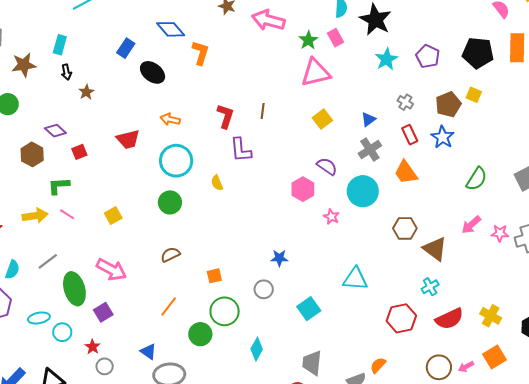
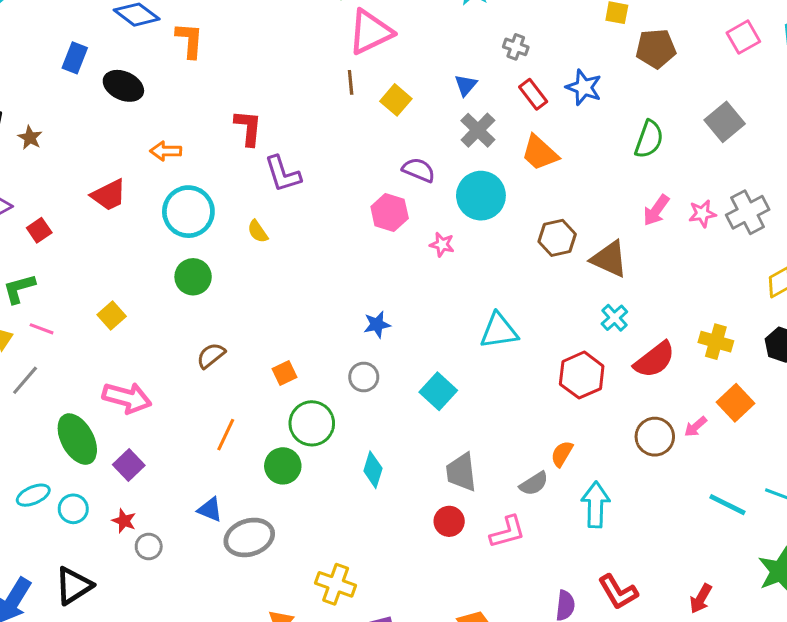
brown pentagon: (448, 104) -> (656, 49), moved, turned 30
brown line: (263, 111) -> (351, 82), moved
gray line: (48, 261) -> (25, 380), moved

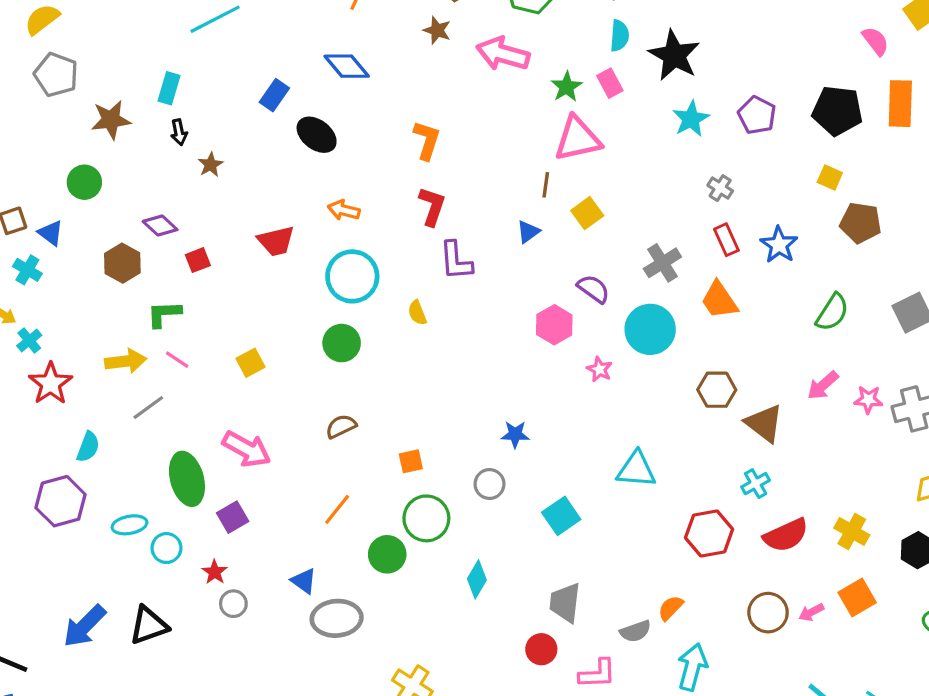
orange L-shape: (190, 40) -> (427, 140), moved
blue triangle: (466, 85) -> (528, 232), moved

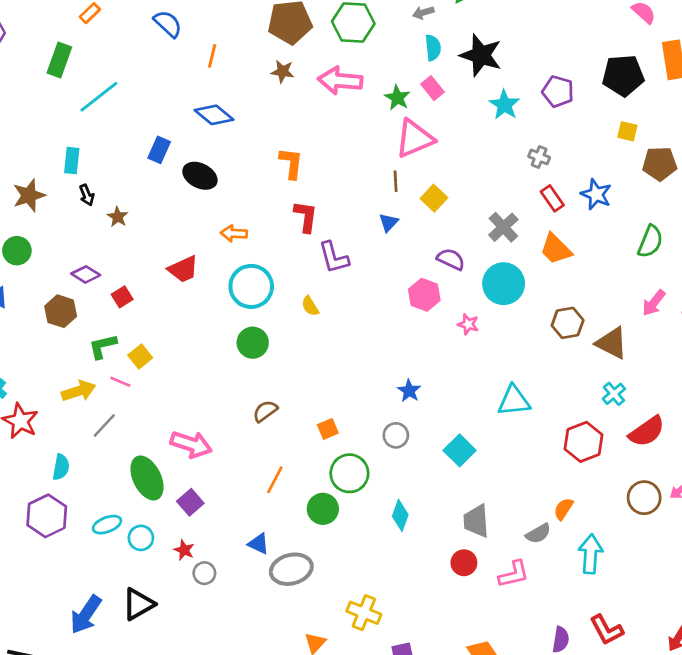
yellow square: (251, 363) -> (140, 357), moved
blue star: (515, 434) -> (409, 391), turned -30

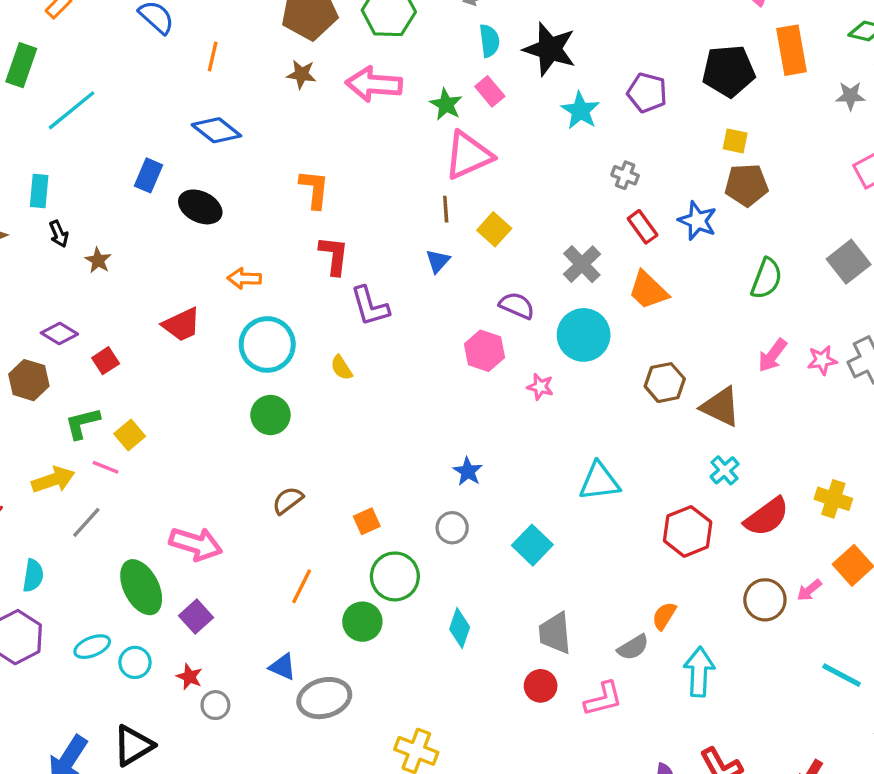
brown pentagon: (660, 164) -> (746, 185), moved

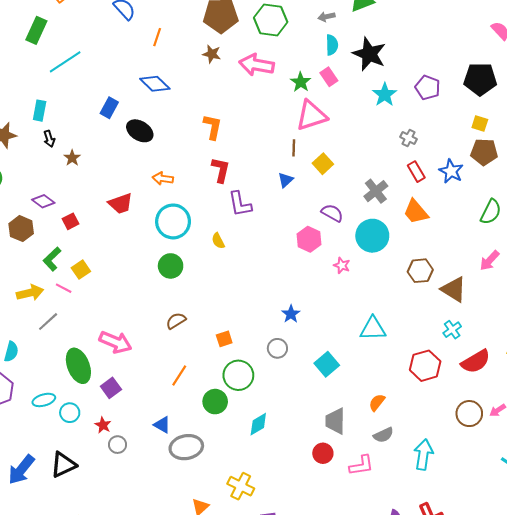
green L-shape: (82, 423) -> (52, 259), turned -35
orange semicircle: (664, 616) -> (377, 402), moved
cyan diamond: (460, 628) -> (258, 424), moved, turned 35

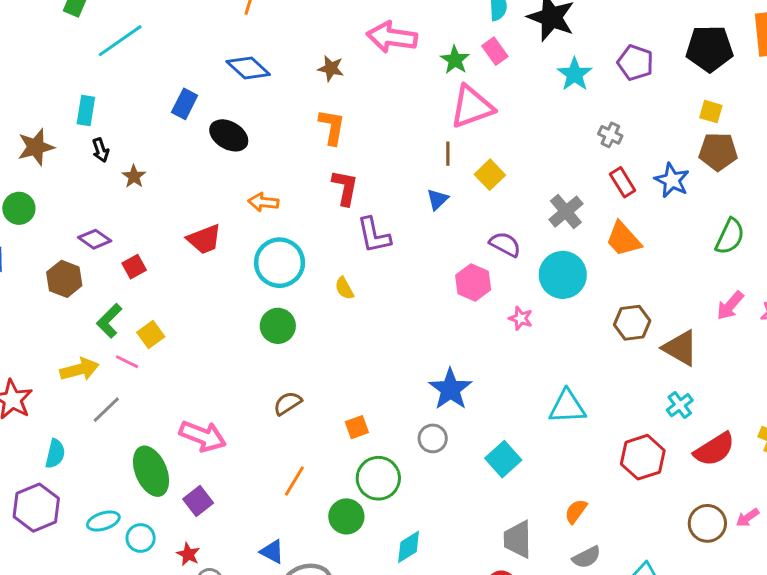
brown star: (212, 54) -> (331, 68), moved
blue star: (291, 314) -> (450, 389), size x1.6

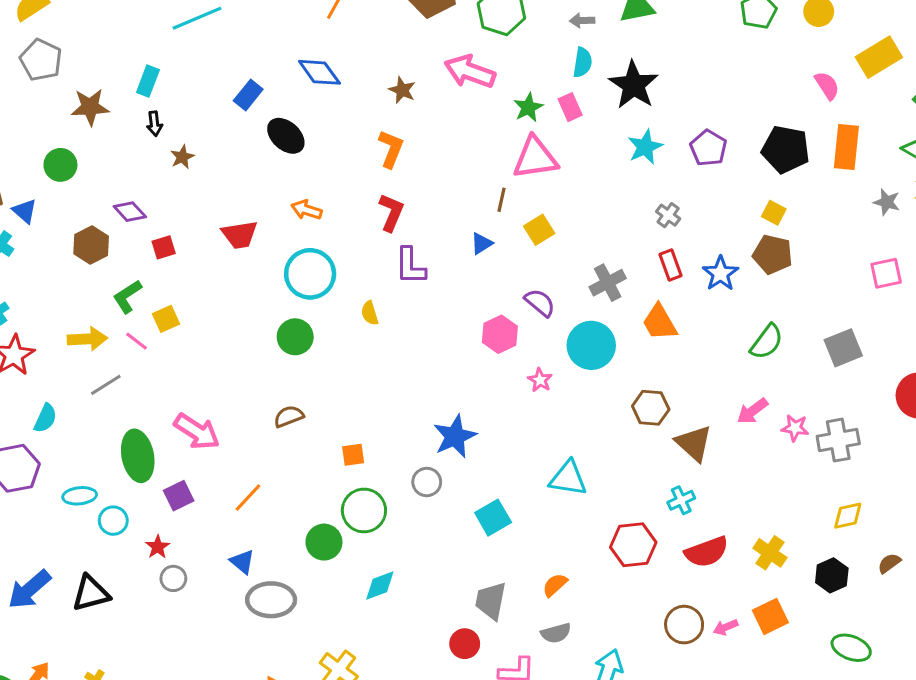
orange line: (294, 481) -> (248, 497), moved

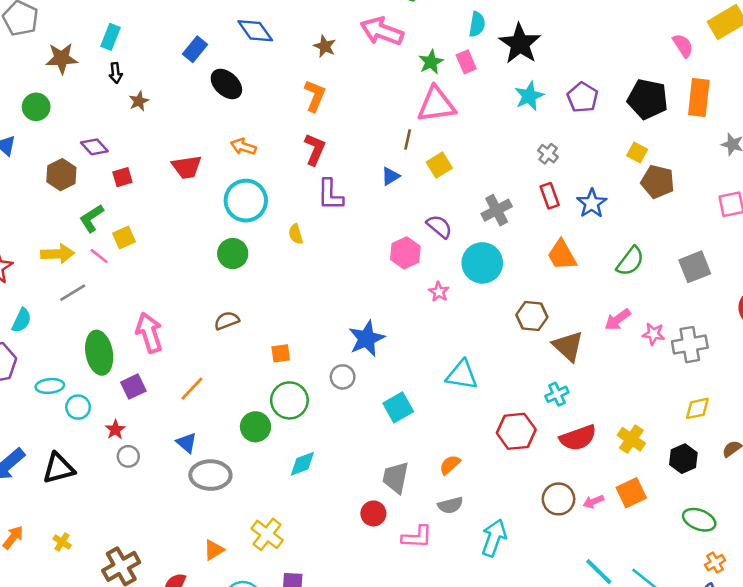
brown pentagon: (773, 254) -> (658, 182), moved
orange trapezoid: (659, 322) -> (562, 255), moved
pink arrow: (197, 432) -> (149, 333), turned -141

